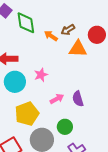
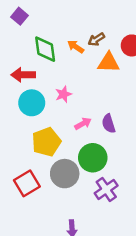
green diamond: (26, 23) -> (45, 49), moved
green circle: (65, 127) -> (93, 158), size x1.5

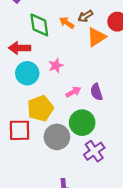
orange triangle: (109, 63) -> (96, 37), turned -35
red square: (27, 183) -> (20, 130), moved, turned 30

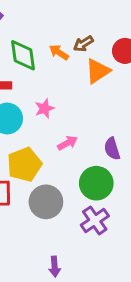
purple semicircle: (96, 92) -> (112, 149), moved
green circle: (82, 123) -> (96, 183), moved

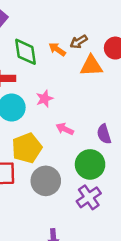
orange triangle: (98, 71) -> (91, 66), turned 30
pink arrow: (68, 143) -> (65, 129), turned -126

